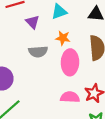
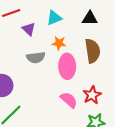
pink semicircle: (70, 97) -> (69, 100), turned 42

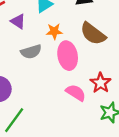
brown semicircle: (93, 51) -> (93, 34), turned 145

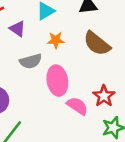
pink ellipse: (68, 56) -> (57, 81), moved

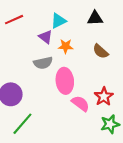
purple triangle: (17, 29) -> (46, 37), moved
brown semicircle: (97, 44) -> (101, 51), size x0.7

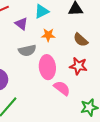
purple triangle: (46, 37) -> (21, 24), moved
red star: (104, 96) -> (78, 66), moved, turned -30

